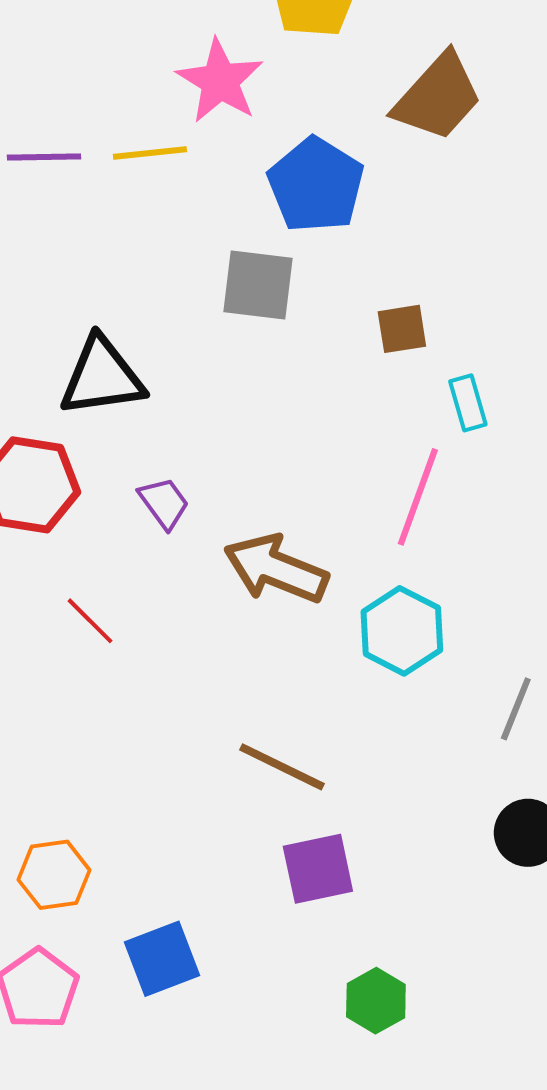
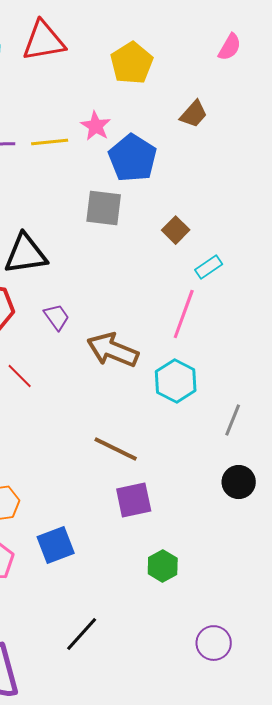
pink star: (220, 81) -> (96, 126), moved, size x0.7
brown trapezoid: (438, 97) -> (194, 114), size x0.6
brown square: (402, 329) -> (176, 230), turned -36
cyan rectangle: (468, 403) -> (209, 267), turned 72

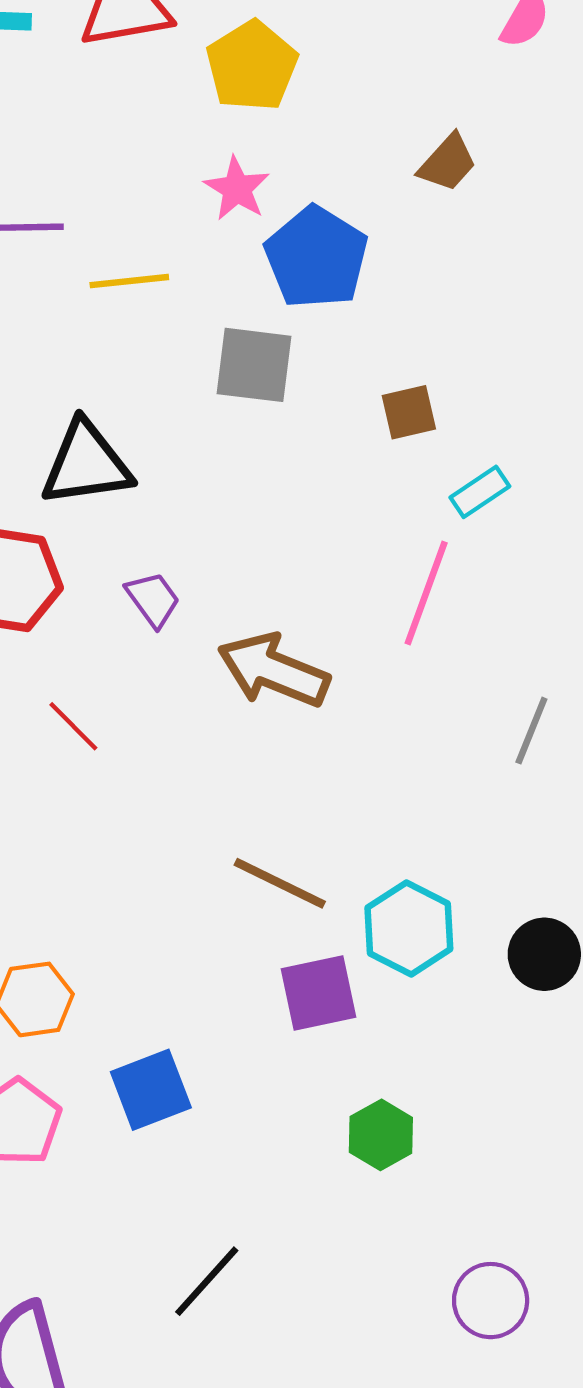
yellow pentagon: (132, 63) -> (252, 66), moved
yellow line: (50, 142) -> (129, 281), moved
brown square: (176, 230) -> (409, 412), turned 32
cyan hexagon: (176, 381) -> (409, 928), moved
gray line: (233, 420) -> (531, 731), moved

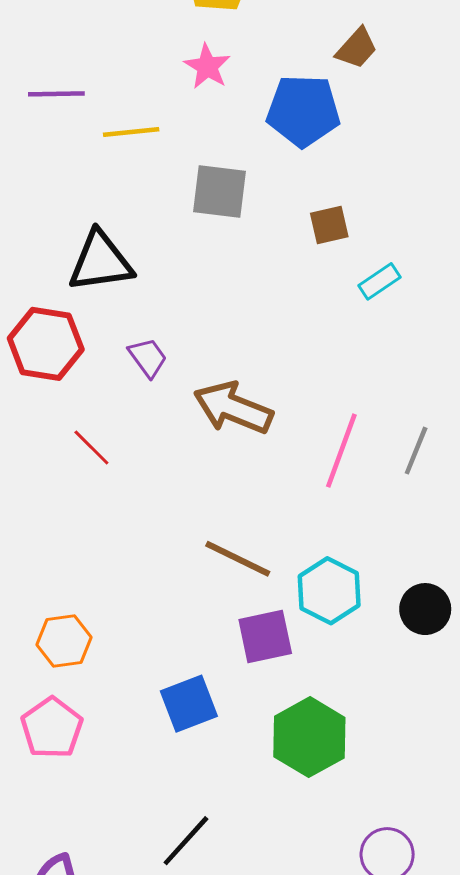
blue pentagon: (316, 257) -> (303, 111), moved, turned -30
pink line: (426, 593) -> (341, 451), moved
blue square: (151, 1090) -> (189, 704), moved
green hexagon: (381, 1135) -> (309, 737), size x1.6

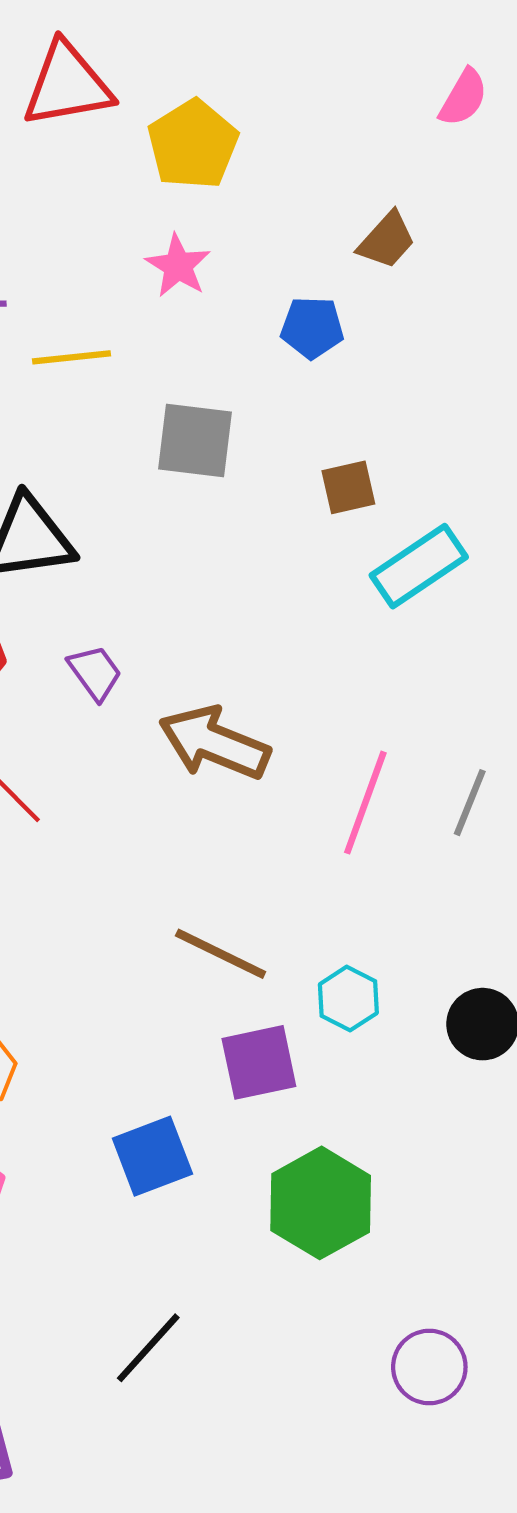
blue pentagon: (303, 111) -> (312, 328), size x0.6
cyan rectangle: (379, 281) -> (419, 566), size x1.6
cyan hexagon: (329, 591) -> (348, 999), size x0.7

